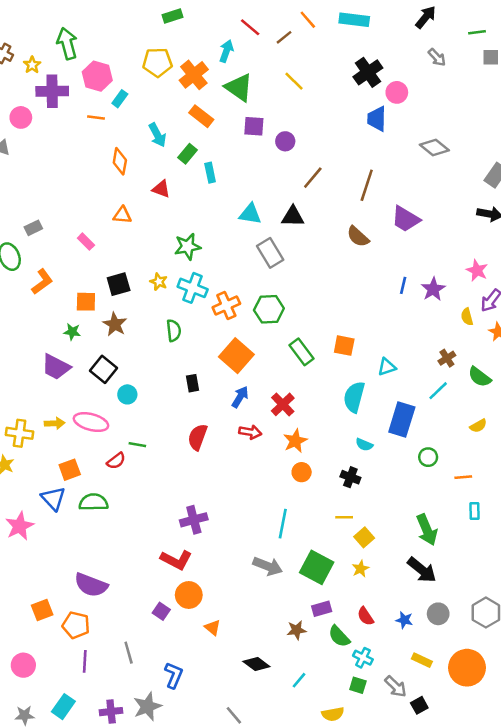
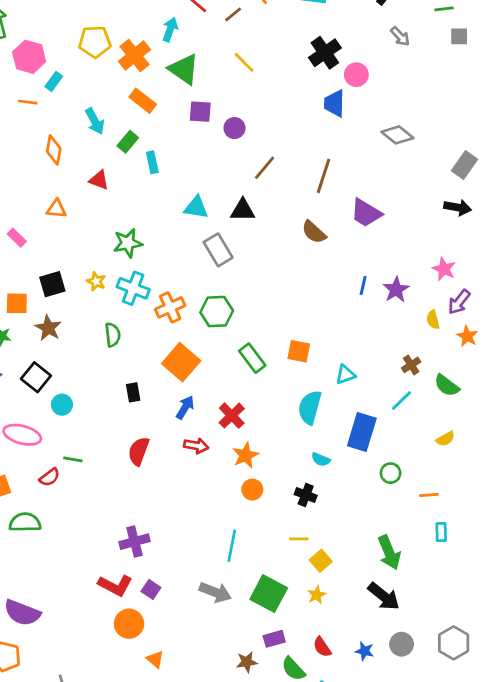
purple square: (161, 611) -> (151, 589), moved

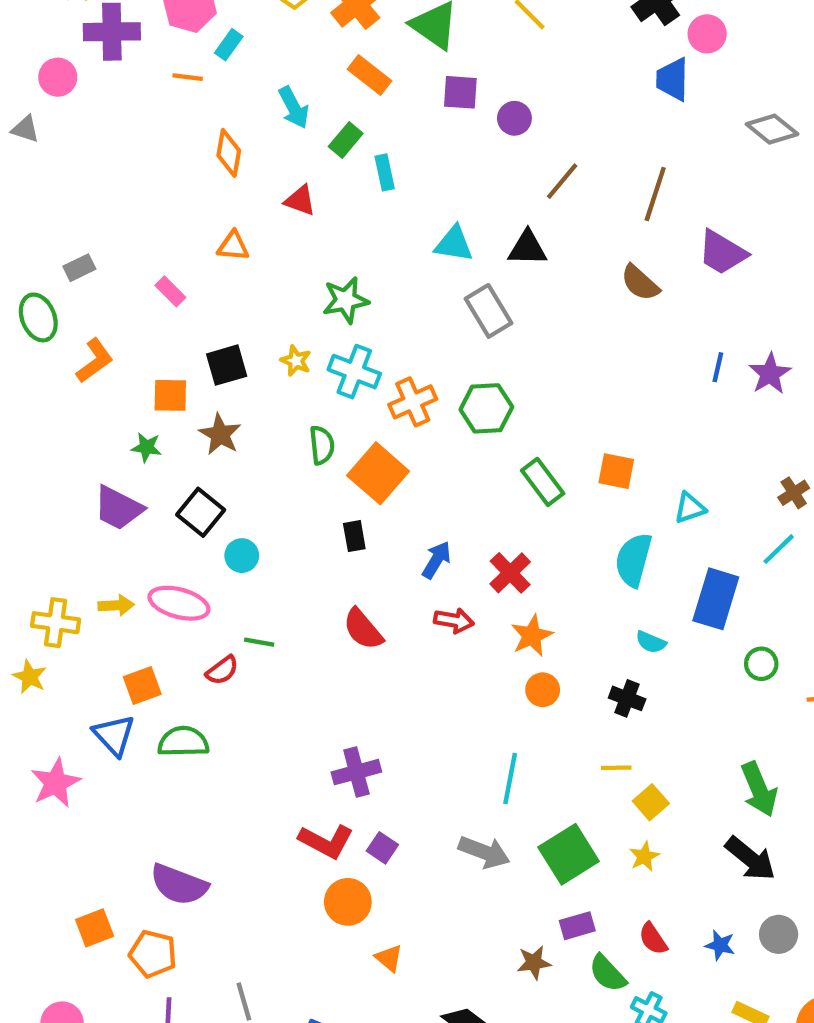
orange square: (181, 362) -> (378, 473), moved
red semicircle: (139, 451) -> (363, 629), turned -60
green square: (269, 594) -> (569, 854), turned 30

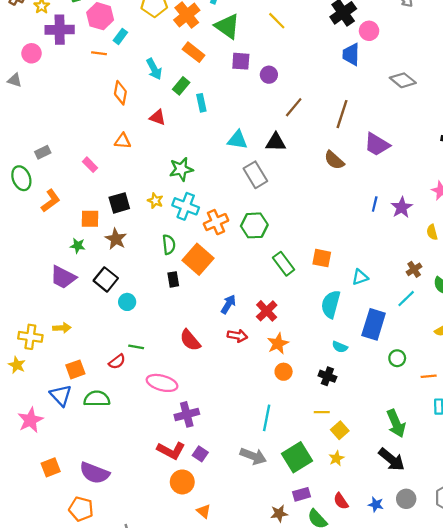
black rectangle: (354, 536) -> (173, 279), moved
pink ellipse: (179, 603) -> (162, 383), moved
orange square: (95, 928) -> (51, 467), moved

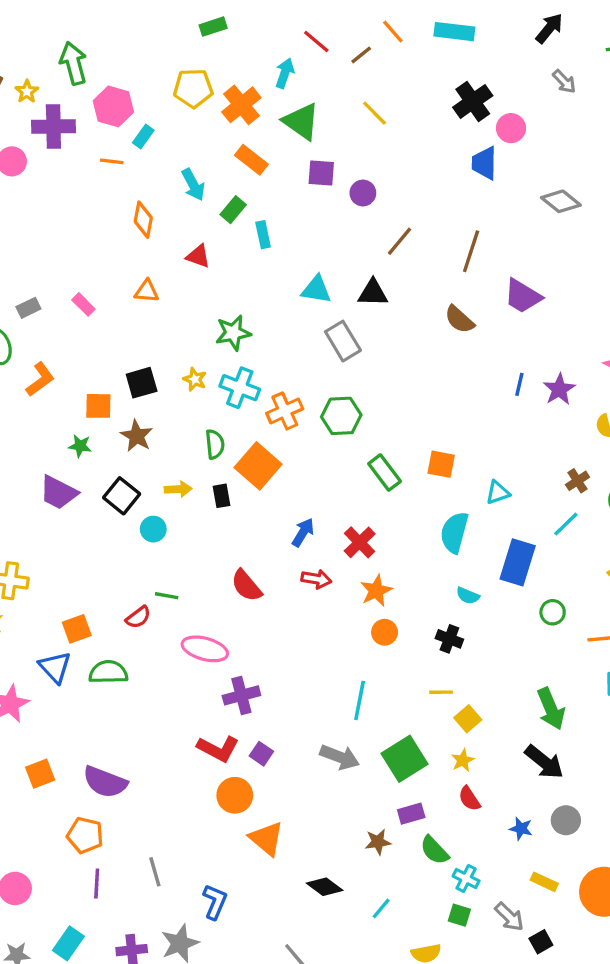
pink rectangle: (90, 165) -> (83, 304), moved
yellow arrow: (62, 328) -> (178, 489), moved
red semicircle: (341, 501) -> (469, 799), moved
orange triangle: (204, 511) -> (266, 839), size x1.6

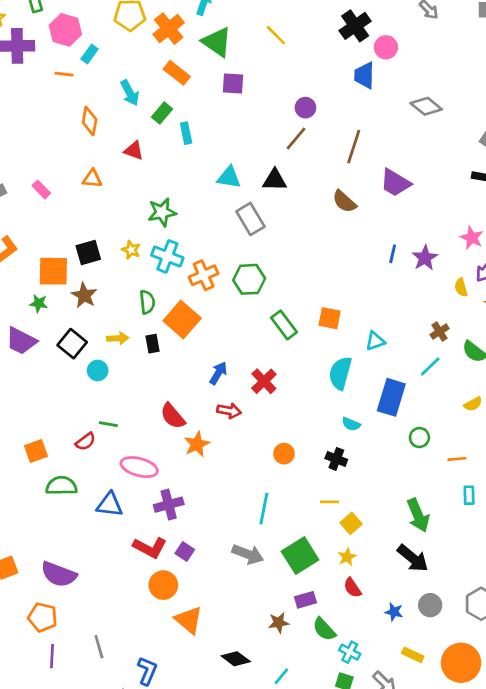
purple circle: (363, 193) -> (305, 108), moved
orange square: (98, 406) -> (53, 271), size x1.4
orange star: (376, 591) -> (197, 444), moved
blue triangle: (55, 667) -> (110, 505), moved, turned -40

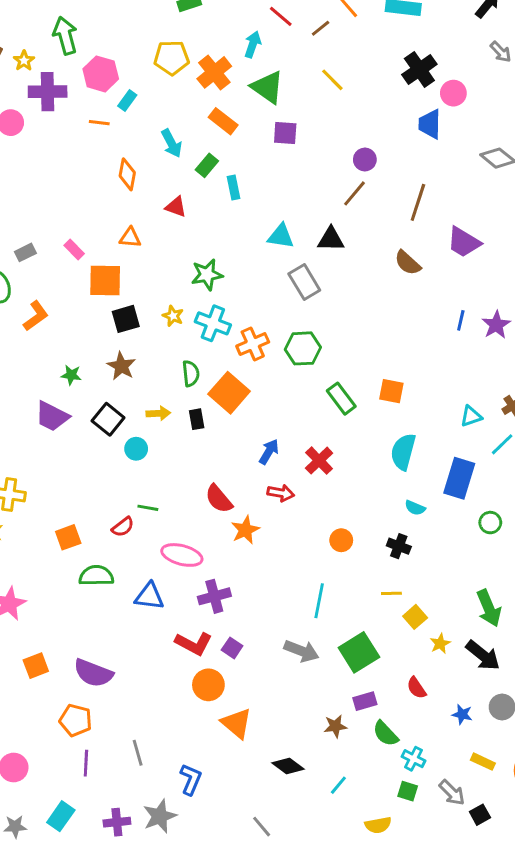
orange square: (53, 271) -> (105, 281), moved
cyan triangle: (375, 341) -> (471, 416), moved
yellow star: (347, 557) -> (440, 644), moved

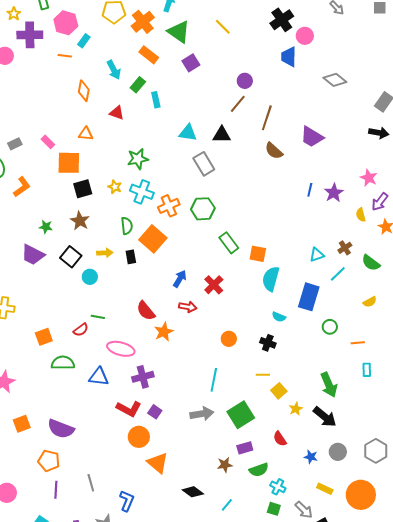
purple square: (285, 133) -> (191, 63), turned -36
brown line: (418, 202) -> (267, 118), moved
orange square: (391, 391) -> (258, 254), moved
gray arrow: (301, 651) -> (202, 414), turned -30
green semicircle: (386, 734) -> (259, 470), turned -66

